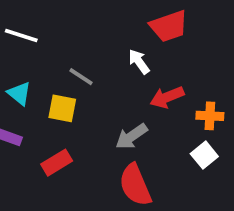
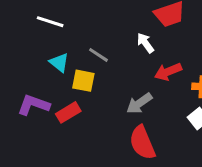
cyan triangle: (19, 93) -> (59, 63), moved
red rectangle: (57, 163) -> (68, 112), moved

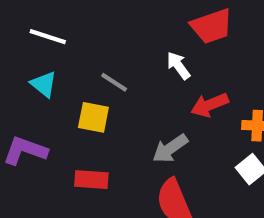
cyan triangle: (59, 63) -> (44, 84), moved
red rectangle: (68, 112) -> (91, 180), moved, turned 35

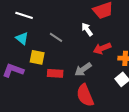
yellow square: (93, 117) -> (37, 57), moved
red rectangle: (91, 180) -> (55, 73), moved

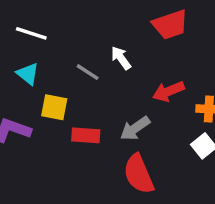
white arrow: (87, 29) -> (121, 58), moved

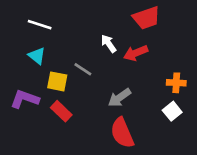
gray line: (88, 72) -> (83, 69), moved
red arrow: (168, 91) -> (136, 53), moved
red rectangle: (86, 135) -> (61, 111), moved, turned 40

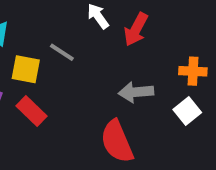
red arrow: (136, 53) -> (136, 29), turned -40
gray arrow: (119, 98) -> (136, 92), moved, turned 30

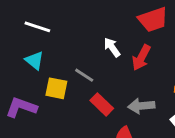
red rectangle: (31, 111) -> (102, 104), moved

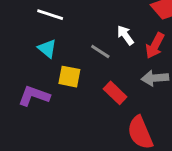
gray line: (84, 75) -> (100, 51), moved
gray arrow: (141, 106) -> (155, 78), moved

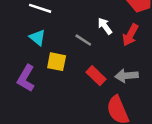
gray arrow: (155, 78) -> (127, 76), moved
purple L-shape: (34, 96) -> (26, 78), turned -80

